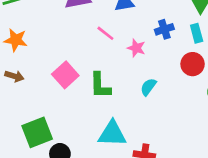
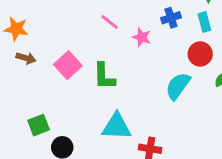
brown arrow: (14, 76) -> (26, 58), moved
cyan semicircle: (148, 87) -> (178, 86), moved, size x1.5
green square: (37, 132) -> (39, 125), size x0.7

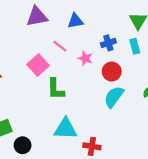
red circle: (200, 54) -> (112, 72), moved
pink square: (68, 65) -> (38, 65), moved

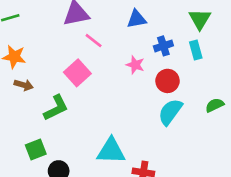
blue triangle: (75, 21) -> (137, 19), moved
pink line: (60, 46) -> (94, 41), moved
green L-shape: (56, 89) -> (56, 108), moved, turned -115

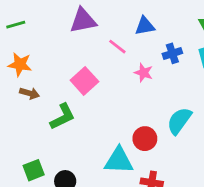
pink line: (94, 41) -> (117, 47), moved
red circle: (168, 81) -> (145, 139), moved
green square: (36, 149) -> (34, 170), moved

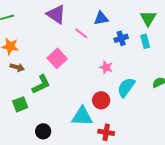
purple triangle: (83, 20) -> (56, 14), turned 45
pink star: (143, 73) -> (106, 67), moved
green square: (34, 170) -> (20, 104), moved

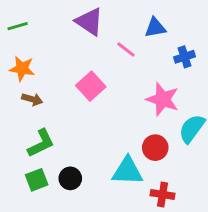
pink star: (106, 67) -> (163, 99), size x1.6
green L-shape: (41, 84) -> (41, 143), moved
green square: (20, 104) -> (37, 180), moved
black circle: (43, 131) -> (70, 178), moved

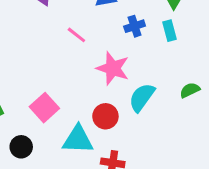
pink line: (126, 50) -> (76, 35), moved
pink square: (91, 86) -> (44, 108), moved

